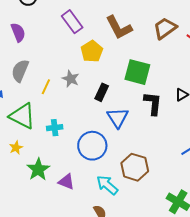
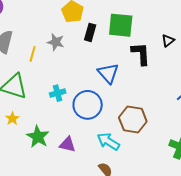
black rectangle: (102, 92) -> (90, 32), moved
cyan cross: (55, 128) -> (58, 93), moved

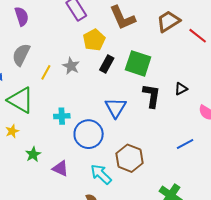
green star: (38, 137) -> (33, 154), size x0.7

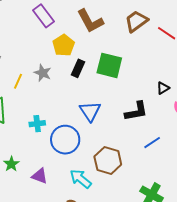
black triangle: (181, 89) -> (163, 88), moved
black L-shape: (152, 96) -> (136, 111), moved, turned 75
blue line: (185, 144) -> (152, 143), moved

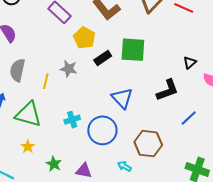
black rectangle: (78, 68) -> (103, 58), turned 42
cyan arrow: (81, 179) -> (124, 166), size x0.6

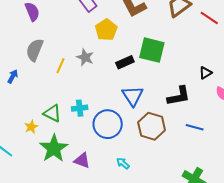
black rectangle: (103, 58) -> (125, 62), moved
green triangle: (28, 114) -> (52, 113), moved, size x0.7
blue line: (189, 118) -> (195, 127), turned 48
brown hexagon: (148, 144) -> (152, 126), moved
green star: (54, 164) -> (54, 148), size x1.8

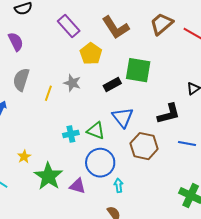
green triangle: (52, 113) -> (96, 131), moved
blue circle: (108, 124) -> (100, 163), moved
cyan arrow: (123, 163) -> (118, 185), turned 48

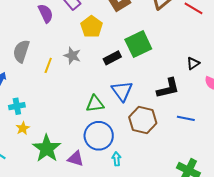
purple semicircle: (16, 42) -> (46, 13), moved
green square: (138, 70) -> (138, 44), turned -36
green triangle: (96, 131) -> (95, 104), turned -30
cyan cross: (71, 134) -> (17, 106), moved

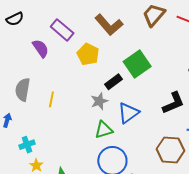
gray star: (72, 56) -> (99, 101), moved, turned -30
blue triangle: (122, 91) -> (128, 113), turned 40
brown hexagon: (143, 120) -> (170, 150), moved

